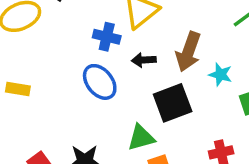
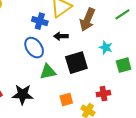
brown arrow: (188, 52) -> (87, 20), moved
green triangle: (141, 138) -> (48, 72), moved

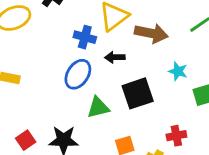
brown arrow: (87, 20) -> (151, 33), turned -100
blue ellipse: (34, 48) -> (78, 74), turned 70

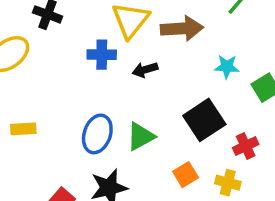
blue ellipse: (78, 74) -> (97, 134), moved
black square: (138, 93) -> (204, 120), moved

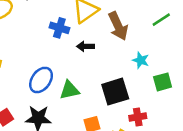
brown arrow: (182, 29) -> (118, 26), turned 52

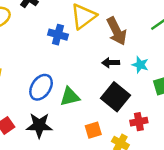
black arrow: (85, 46) -> (111, 63), moved
black square: (115, 92) -> (116, 97), turned -32

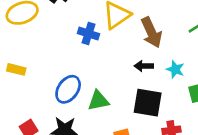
black square: (116, 97) -> (148, 103), turned -32

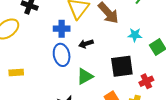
black arrow: (144, 66) -> (86, 44), moved
blue ellipse: (68, 89) -> (62, 55), moved, turned -30

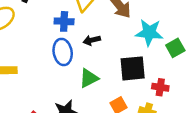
cyan star: (135, 35) -> (149, 33), size x1.6
red cross: (146, 81) -> (160, 87), turned 32

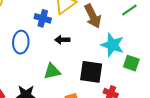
green square: (175, 48) -> (131, 63), turned 35
blue ellipse: (63, 52) -> (21, 42), moved

